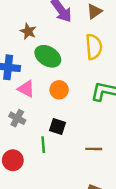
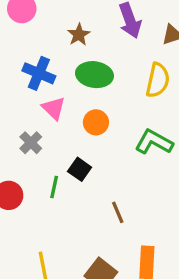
green ellipse: (48, 56) -> (94, 75), turned -40
brown line: (94, 149) -> (118, 212), turned 49

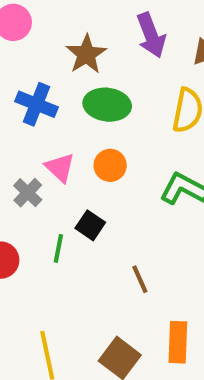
brown star: (79, 35) -> (86, 54), size x1.4
pink triangle: (54, 108) -> (60, 167), moved

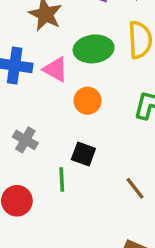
green ellipse: (107, 105) -> (94, 49), moved
pink triangle: (60, 167) -> (56, 69), moved

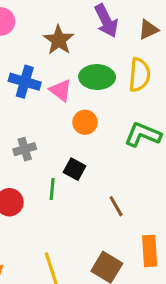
gray cross: (25, 140) -> (25, 149), turned 35

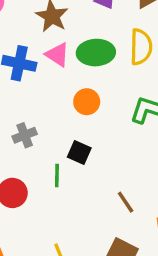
pink triangle: (61, 90) -> (57, 55), moved
brown line: (116, 206) -> (126, 202), moved

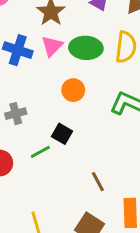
pink triangle: (57, 55) -> (52, 46), turned 35
green line: (57, 176) -> (40, 152), turned 54

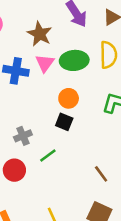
gray cross: (16, 114) -> (23, 136), moved
black square: (62, 134) -> (64, 122), moved

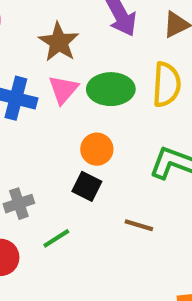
brown line: (101, 174) -> (139, 225), moved, turned -42

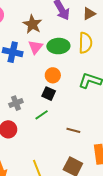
brown line: (139, 225) -> (73, 130), moved
green line: (56, 238) -> (42, 115), moved

